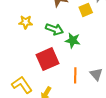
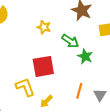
red square: (47, 59) -> (43, 66), moved

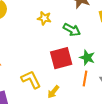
green star: (85, 56) -> (87, 58), moved
red square: (43, 66) -> (61, 58), moved

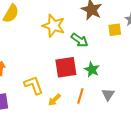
yellow star: (44, 18) -> (54, 26), size x1.6
orange line: (85, 79) -> (80, 96), moved

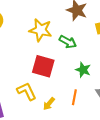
red square: (66, 67) -> (43, 66), moved, turned 30

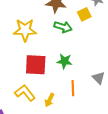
green arrow: (68, 42) -> (63, 27), moved
green star: (83, 70) -> (64, 61), moved

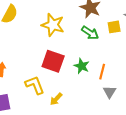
orange line: (73, 88) -> (102, 72), moved

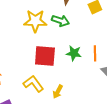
green arrow: (90, 33) -> (60, 21), moved

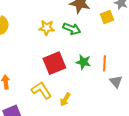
yellow star: (35, 21) -> (47, 28), size x0.7
red square: (45, 56) -> (54, 63), turned -30

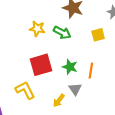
yellow square: (107, 17) -> (98, 35), moved
gray triangle: (116, 82) -> (75, 89), moved
yellow arrow: (65, 99) -> (59, 100), moved

